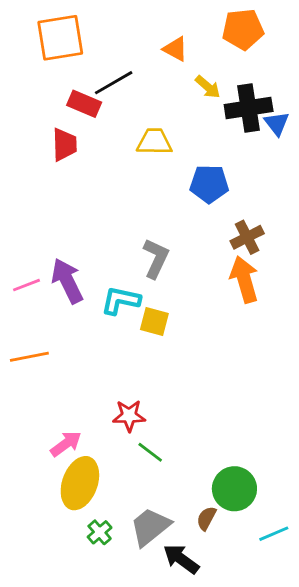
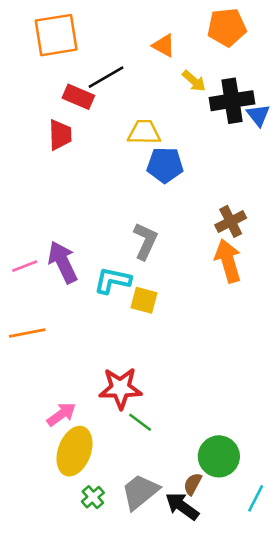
blue pentagon: (209, 184) -> (165, 165), moved
red star: (129, 416) -> (120, 388), size x1.4
cyan line: (274, 534) -> (256, 498), turned -40
black arrow: (181, 559) -> (182, 506), moved

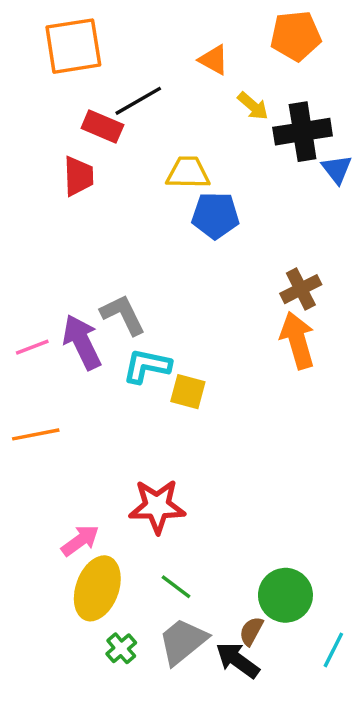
blue triangle: (258, 115) -> (337, 169), moved
gray L-shape: (145, 241) -> (123, 315), moved, turned -51
green line: (140, 422) -> (176, 587), moved

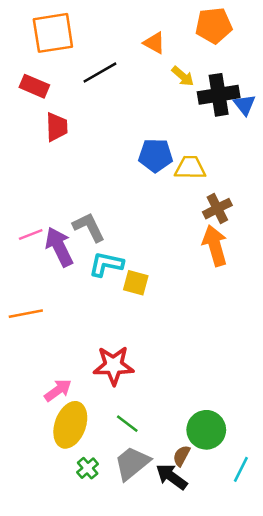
red rectangle: (102, 127) -> (34, 86), moved
blue triangle: (337, 169) -> (245, 105), moved
yellow trapezoid: (188, 173) -> (190, 168), moved
pink line: (32, 347) -> (31, 234), moved

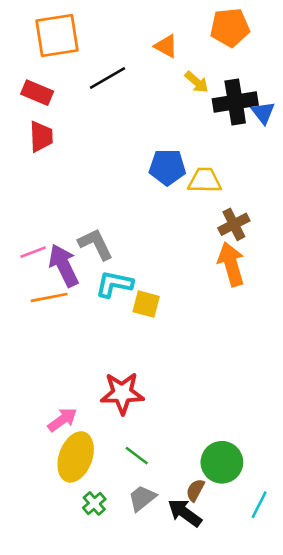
red trapezoid: (57, 127) -> (41, 137), moved
orange line: (26, 314) -> (49, 297), moved
gray trapezoid: (132, 463) -> (142, 498), size x0.7

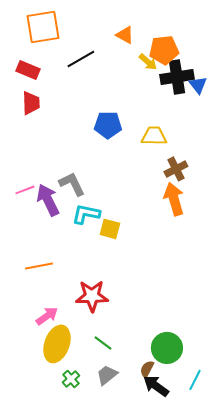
orange pentagon: (230, 28) -> (164, 50), moved
blue pentagon: (167, 167) -> (108, 125), moved
orange line: (49, 297) -> (39, 266), moved
black arrow: (185, 513) -> (156, 386), moved

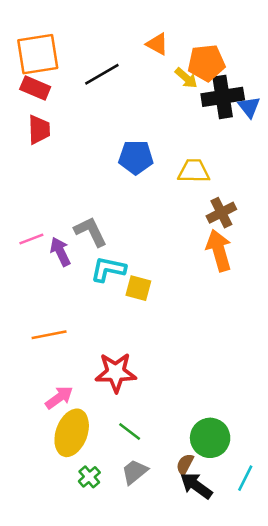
orange square: (43, 27) -> (38, 54), moved
purple arrow: (48, 200) -> (60, 252), size x0.7

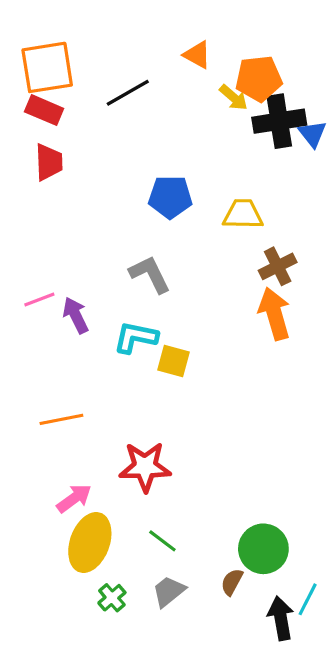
gray L-shape: (91, 232) -> (150, 274), moved
black arrow: (196, 486) -> (281, 618), moved, turned 44

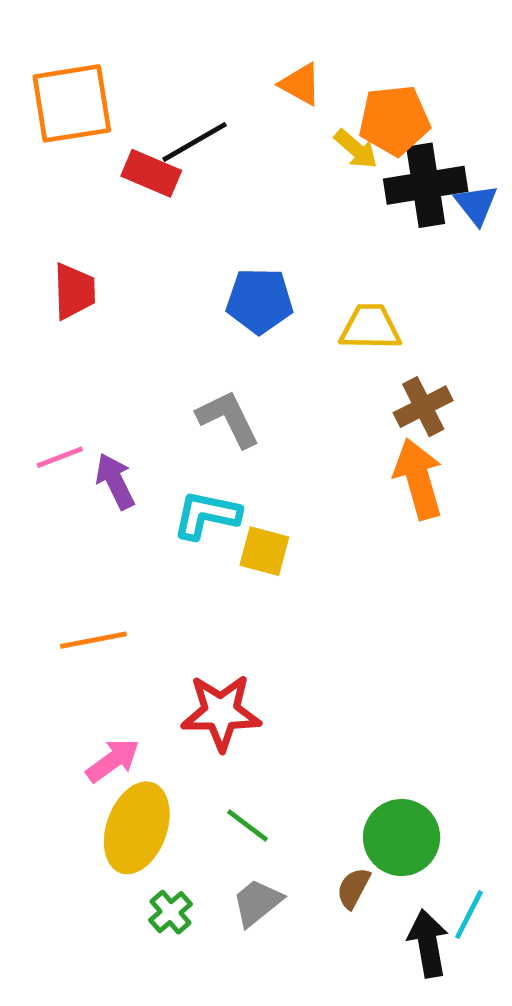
red rectangle: (44, 110) -> (151, 173), moved
red trapezoid: (49, 162) -> (74, 291), moved

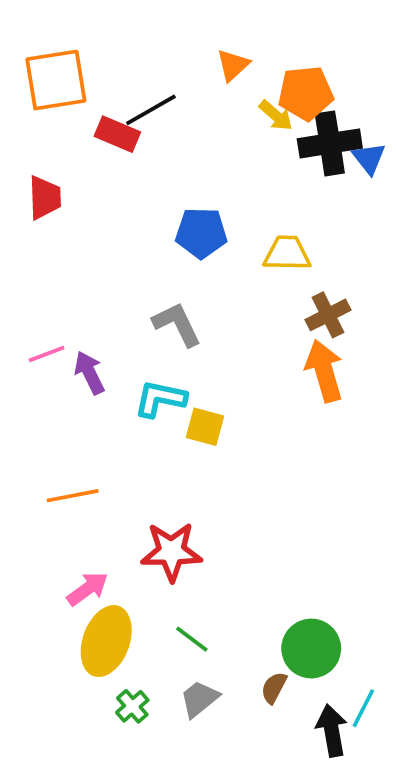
orange triangle: (300, 84) -> (233, 65), turned 48
red trapezoid: (74, 291) -> (45, 197), moved

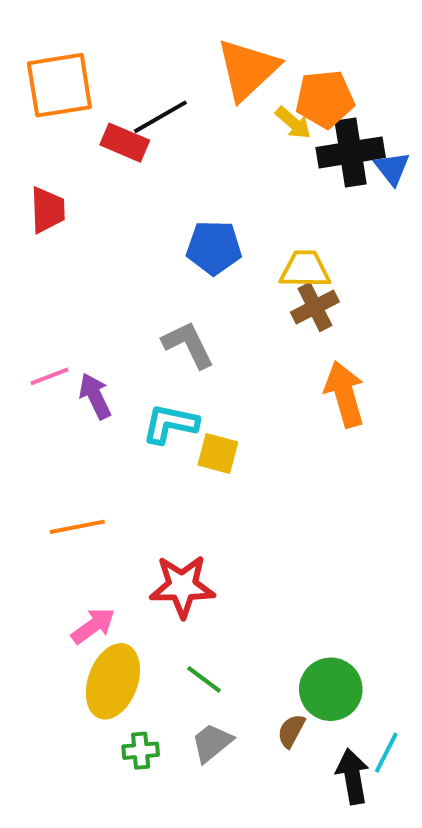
orange triangle: (233, 65) -> (248, 69), size x1.8
brown cross: (328, 315) -> (315, 307), moved
green cross: (132, 706) -> (141, 751), turned 36

